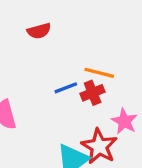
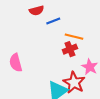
blue line: (66, 88) -> (53, 21), moved

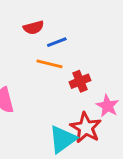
orange line: (74, 37) -> (50, 64), moved

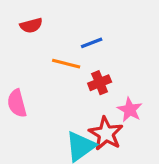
red semicircle: (34, 28) -> (31, 25), moved
blue line: (57, 42) -> (92, 43), moved

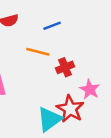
blue line: (92, 43) -> (52, 26), moved

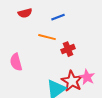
pink star: (90, 89) -> (87, 77), moved

